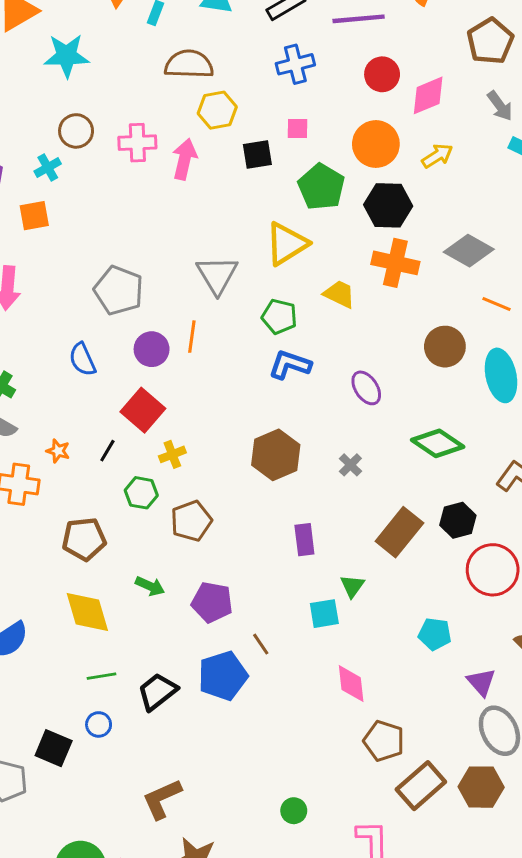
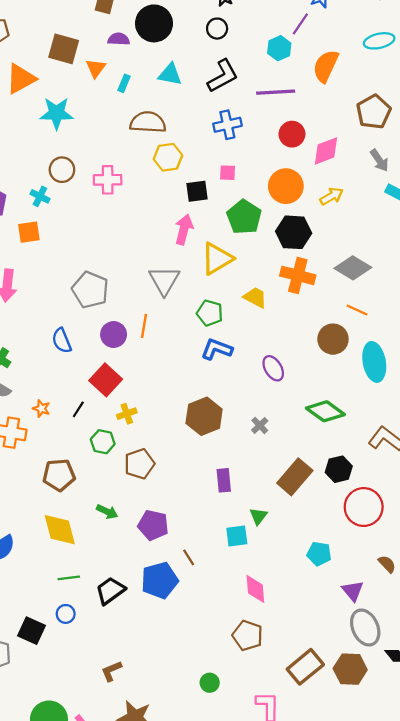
pink arrow: (184, 159) -> (184, 229), moved
cyan cross: (48, 167) -> (40, 196), turned -36
orange line: (496, 304) -> (357, 310), moved
brown pentagon: (384, 741) -> (248, 635), moved
brown L-shape: (162, 799) -> (111, 671), size x0.7

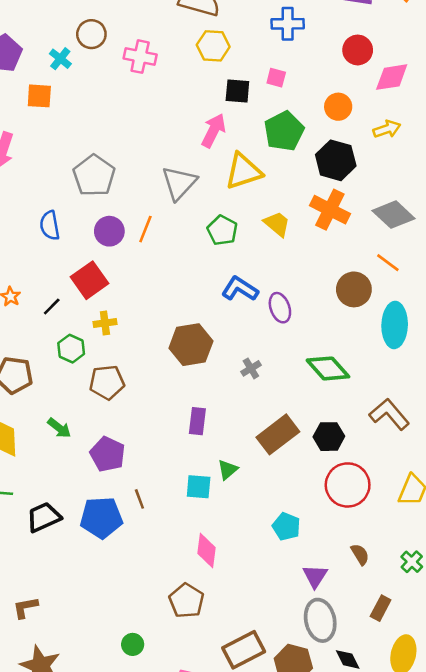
orange circle: (286, 186) -> (338, 107), size x0.7
blue L-shape: (217, 349) -> (240, 289), moved

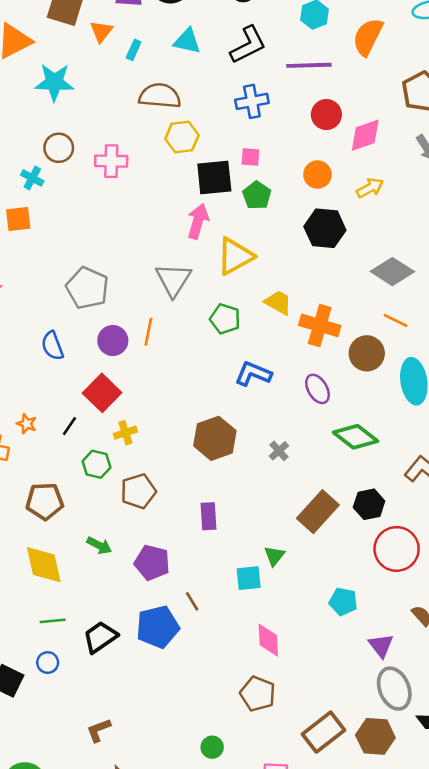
black square: (237, 91) -> (214, 178), size x1.4
green pentagon: (284, 131) -> (257, 195), moved, size x0.7
orange cross: (330, 210) -> (320, 325), moved
purple ellipse: (280, 308) -> (317, 389), moved
purple rectangle: (197, 421) -> (208, 516), moved

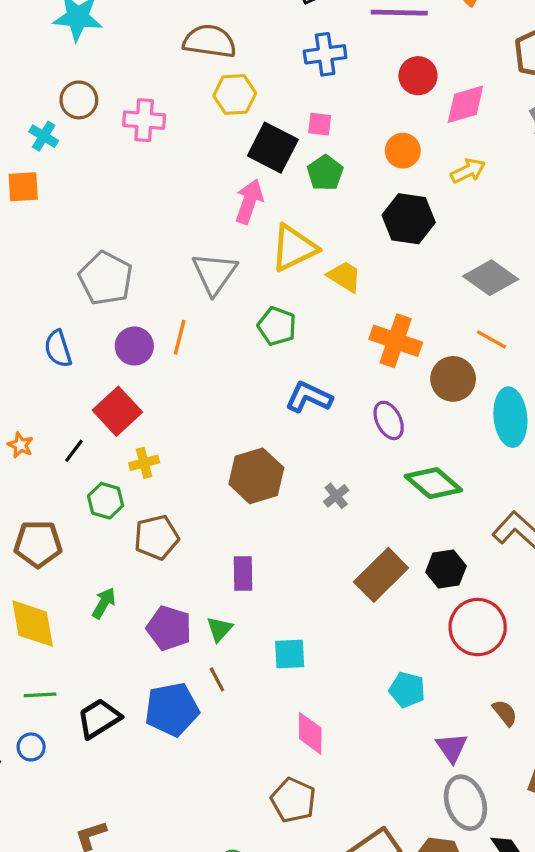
black square: (214, 178) -> (273, 148), turned 30
yellow trapezoid: (278, 302) -> (344, 277), moved
green arrow: (99, 545) -> (104, 603), turned -90
green triangle: (274, 556) -> (219, 629), moved

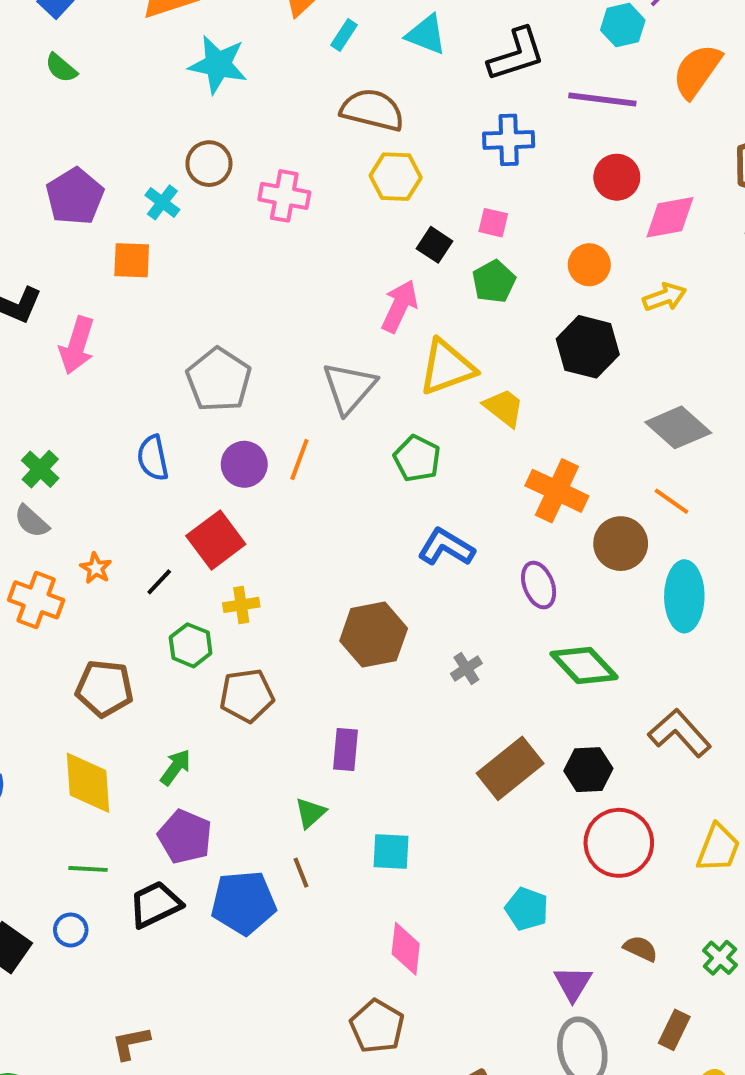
black square: (273, 148) -> (434, 245), size x0.6
purple pentagon: (169, 628) -> (185, 837), moved
brown semicircle: (505, 713) -> (641, 949), turned -32

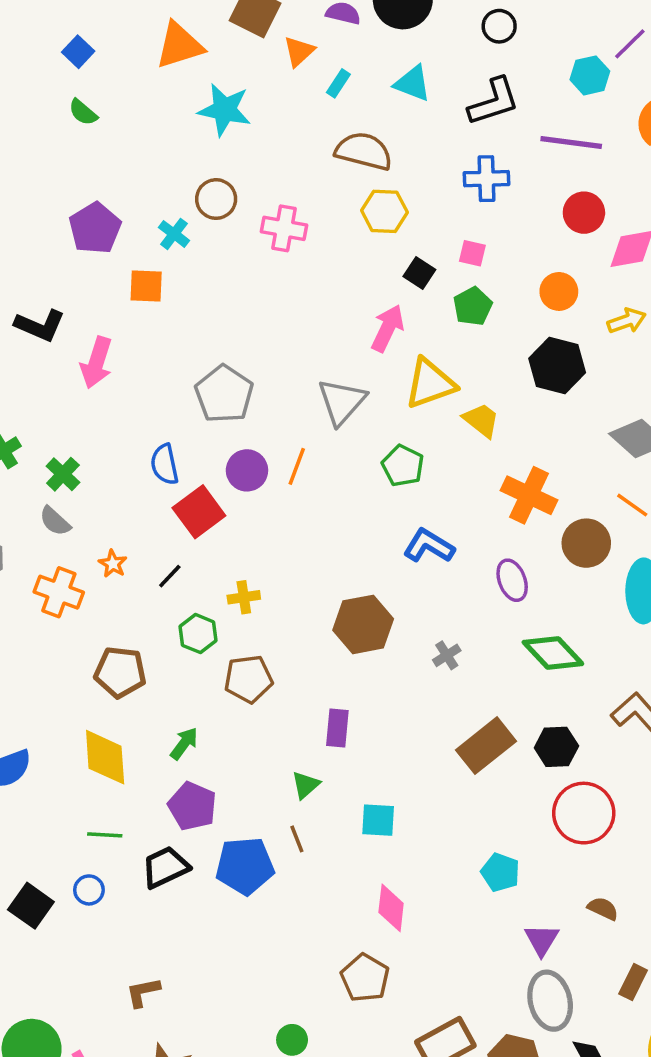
red square: (216, 540) -> (199, 512), moved

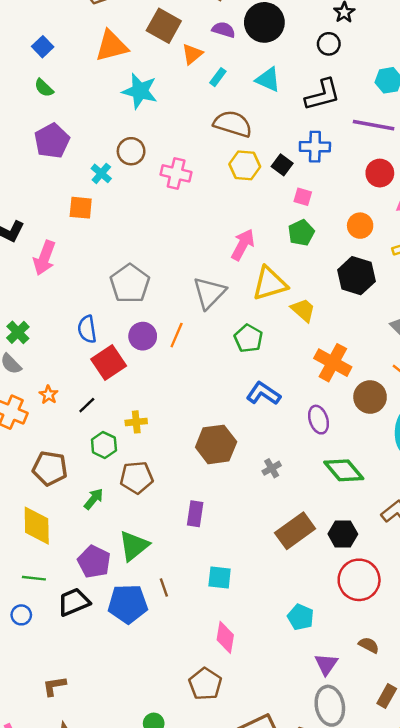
purple pentagon: (95, 228) -> (52, 141), moved
black square: (419, 273) -> (282, 165), moved
green arrow: (184, 744) -> (94, 499), moved
green triangle: (306, 785) -> (134, 546), moved, size x1.6

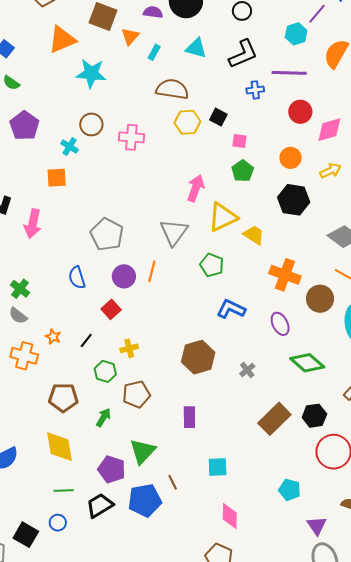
blue cross: (315, 147) -> (255, 90), moved, size x0.7
red square: (109, 362) -> (111, 309), moved, size x0.7

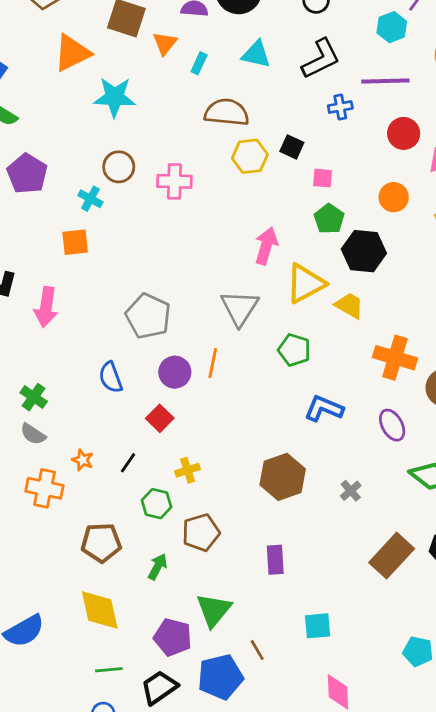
black hexagon: (294, 200) -> (364, 251), moved

